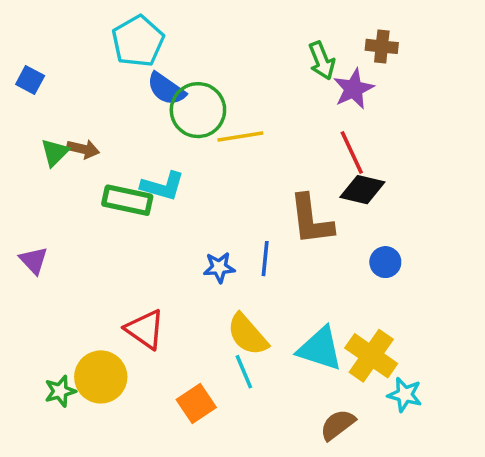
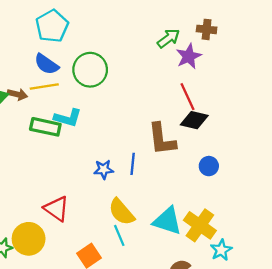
green arrow: (322, 61) -> (169, 38), turned -105
blue semicircle: (166, 89) -> (46, 64), moved
yellow line: (240, 137) -> (44, 87), moved
cyan star: (405, 395) -> (221, 250), turned 30

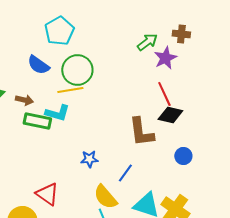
cyan pentagon: (52, 26) -> (59, 31), moved
yellow line: (44, 87) -> (70, 90), moved
brown arrow: (17, 94) -> (24, 100), moved
blue line: (133, 164) -> (125, 173), moved, turned 30

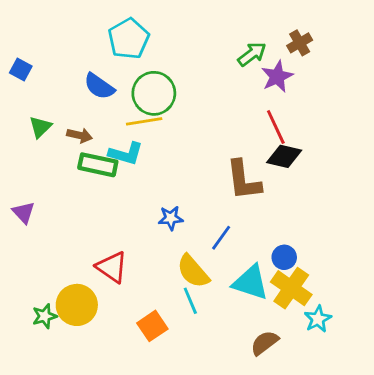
brown cross: (181, 34) -> (300, 43), turned -36
blue circle: (183, 156) -> (284, 257), moved

